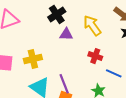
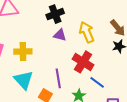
red cross: (95, 56) -> (83, 62), size x1.5
purple line: (64, 84) -> (58, 78), moved

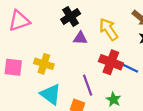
yellow cross: (23, 52) -> (44, 64), turned 30
blue line: (97, 82) -> (130, 68), moved

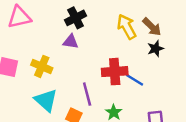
yellow arrow: (108, 29) -> (127, 27), moved
purple triangle: (80, 38) -> (71, 42), moved
red cross: (111, 62) -> (115, 72), turned -30

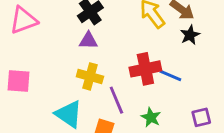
yellow cross: (42, 66) -> (90, 76), moved

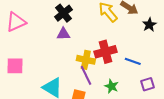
black star: (190, 35) -> (149, 25), moved
blue line: (170, 75) -> (133, 61), moved
yellow cross: (90, 76) -> (86, 60), moved

